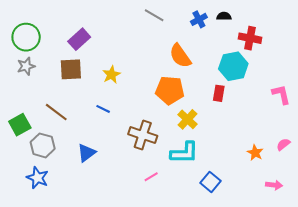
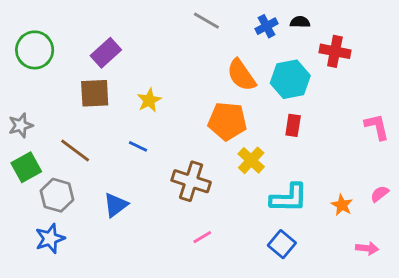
gray star: (26, 66) -> (21, 125), moved
cyan hexagon: (233, 66) -> (290, 79), moved
cyan L-shape: (184, 153) -> (289, 198), moved
blue star: (37, 178) -> (50, 239), turned 30

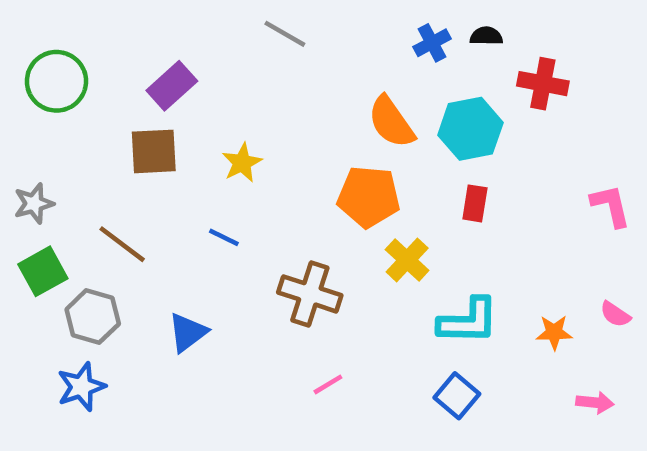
gray line: (206, 21) -> (285, 34), moved
pink semicircle: (380, 194) -> (615, 314), turned -108
orange star: (342, 205) -> (554, 332), turned -30

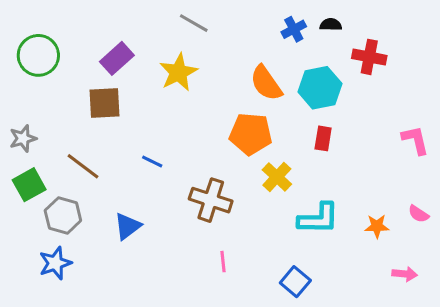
yellow star: (242, 163) -> (178, 72), moved, size x1.4
pink line: (328, 384) -> (223, 262), turned -65
blue square: (457, 396) -> (295, 282), moved

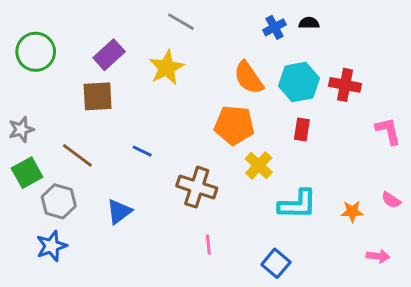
red cross: (369, 57) -> (345, 85), moved

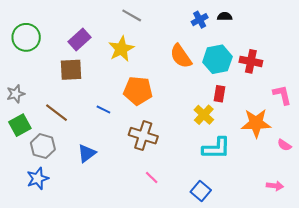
orange pentagon: (234, 125) -> (138, 91), moved
yellow cross: (259, 165) -> (204, 115), moved
orange star: (352, 211) -> (256, 123), moved, size x1.8
pink line: (208, 245) -> (152, 177), turned -40

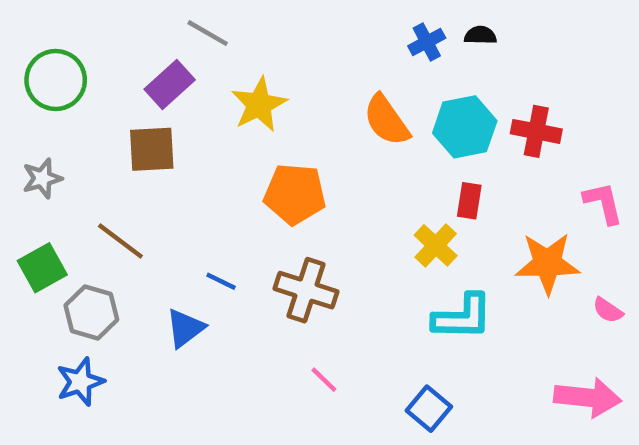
gray line: (132, 15) -> (208, 33), moved
gray star: (16, 94) -> (42, 178), moved
blue line: (103, 109) -> (221, 281), moved
pink arrow: (275, 186) -> (588, 397), size x1.8

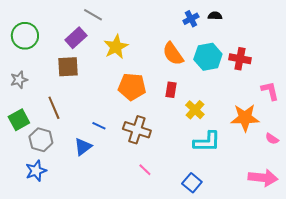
red rectangle: (469, 201) -> (171, 90), moved
brown line: (120, 241) -> (54, 108), turned 30

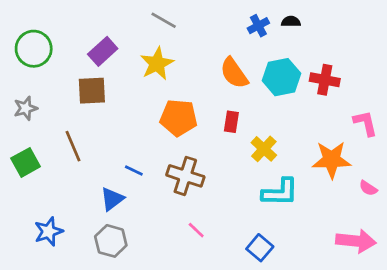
gray line: (93, 15) -> (164, 20), moved
gray hexagon: (41, 140) -> (111, 241), moved

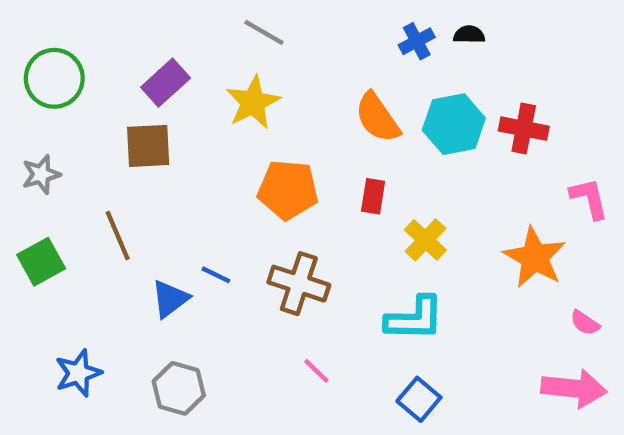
orange star: (332, 160) -> (535, 257), turned 30
pink semicircle: (368, 188) -> (585, 323), moved
cyan L-shape: (280, 192) -> (415, 318), moved
blue triangle: (112, 199) -> (170, 299), moved

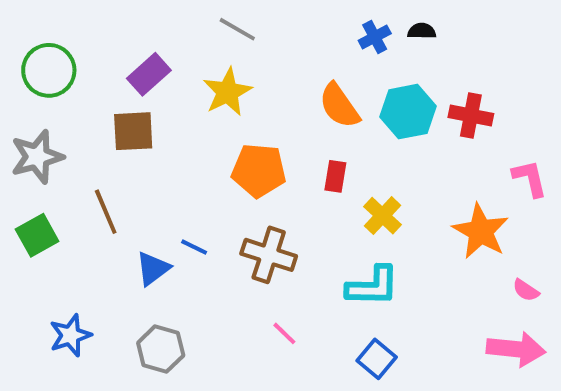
gray star: (41, 174) -> (37, 157), size x1.5

